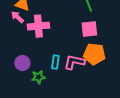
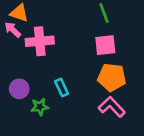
cyan rectangle: (55, 62) -> (62, 88), turned -32
pink L-shape: (74, 62) -> (112, 107), moved, turned 35

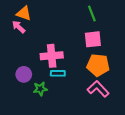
pink cross: (40, 41) -> (52, 56), moved
cyan rectangle: (62, 88) -> (58, 73), turned -64

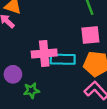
cyan rectangle: (58, 73) -> (63, 59), moved, size x1.5

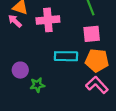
pink cross: (44, 53) -> (48, 20), moved

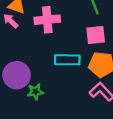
purple circle: (20, 70) -> (17, 75), size x1.5

